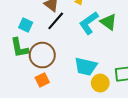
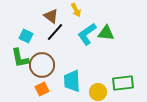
green triangle: (109, 22) -> (106, 33), turned -30
cyan trapezoid: (86, 66) -> (72, 81), moved, turned 75

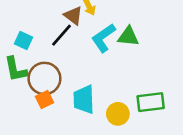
brown triangle: (51, 16) -> (73, 16), moved
orange square: (42, 89) -> (44, 99), moved

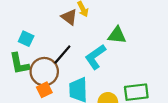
black line: (62, 35) -> (62, 55), moved
cyan L-shape: (103, 38) -> (95, 57), moved

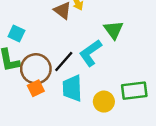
green triangle: (117, 35) -> (114, 30), turned 48
black line: (62, 55) -> (64, 61), moved

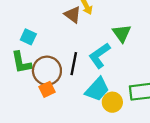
black line: (64, 61) -> (74, 64), turned -30
cyan trapezoid: (72, 88) -> (97, 89), moved, turned -136

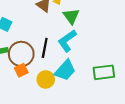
green triangle: (122, 33) -> (71, 16), moved
yellow circle: (112, 102) -> (46, 79), moved

